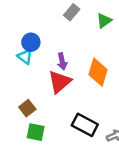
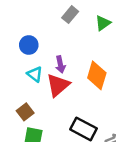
cyan triangle: (25, 57) -> (35, 74), moved

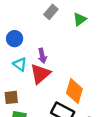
orange diamond: (97, 75) -> (74, 91), moved
brown square: (25, 112) -> (11, 97), turned 32

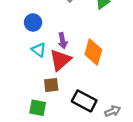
orange diamond: (74, 91) -> (93, 52), moved
brown square: (11, 97) -> (51, 85), moved

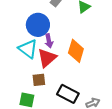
blue circle: (33, 22) -> (38, 25), moved, size x1.5
cyan triangle: (39, 50) -> (28, 49), size x1.5

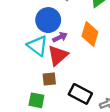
purple arrow: (49, 41) -> (60, 37), turned -104
orange diamond: (76, 51) -> (90, 34), moved

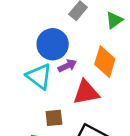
red triangle: (58, 55) -> (86, 92), moved, turned 30

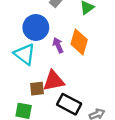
purple arrow: (67, 66) -> (58, 45), moved, turned -88
red triangle: (86, 92) -> (54, 81), moved

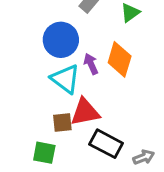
cyan triangle: (25, 54) -> (65, 79), moved

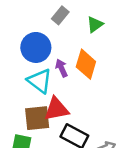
brown square: (62, 123) -> (37, 118), size x1.5

